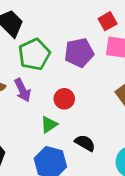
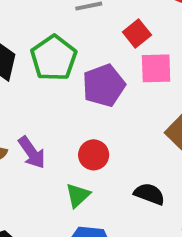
green pentagon: (34, 54) -> (54, 58), moved
black semicircle: (85, 143) -> (149, 194), moved

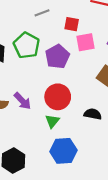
red square: (137, 33) -> (72, 24), turned -32
red circle: (94, 155) -> (58, 97), size x1.5

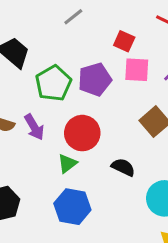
gray line: (42, 13) -> (73, 17), moved, turned -32
green pentagon: (27, 45) -> (53, 83), moved

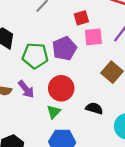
red square: (124, 41) -> (81, 18), turned -32
green pentagon: (53, 83) -> (35, 56), turned -30

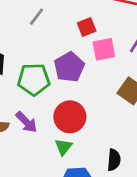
black semicircle: (94, 108) -> (114, 160), moved, turned 84

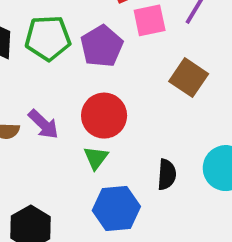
green pentagon: (34, 79) -> (48, 38), moved

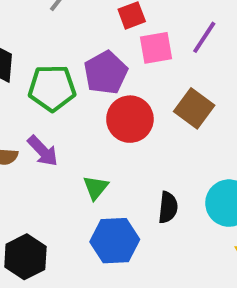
green pentagon: (48, 38) -> (52, 88), moved
red circle: (104, 116) -> (130, 119), moved

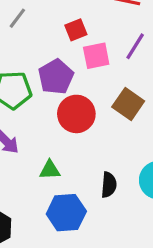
green triangle: (96, 187) -> (50, 170), turned 50

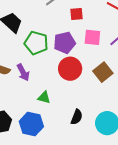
red square: (76, 30) -> (76, 14), moved
blue hexagon: (66, 213) -> (31, 124), moved

